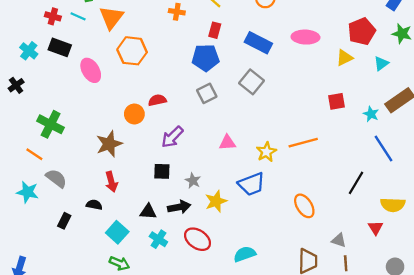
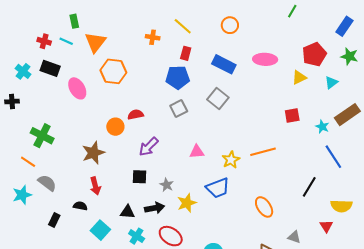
black cross: (16, 85) -> (12, 102), turned 32
cyan star: (28, 192) -> (22, 195), turned -30

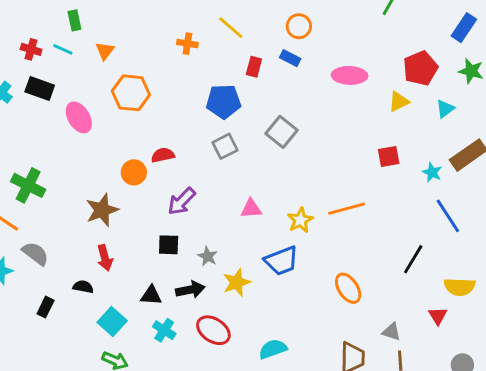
orange triangle: (95, 42) -> (105, 51), size x0.6
red rectangle: (186, 53) -> (254, 67), moved
blue rectangle: (224, 64) -> (290, 58), moved, size x0.6

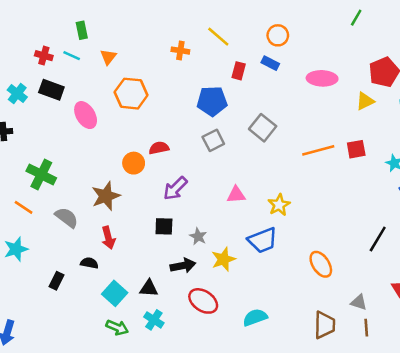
orange line: (347, 209) -> (318, 150), moved
gray semicircle: (35, 253) -> (67, 217), moved
black triangle: (151, 295) -> (149, 288), moved
cyan cross: (164, 330) -> (154, 320), moved

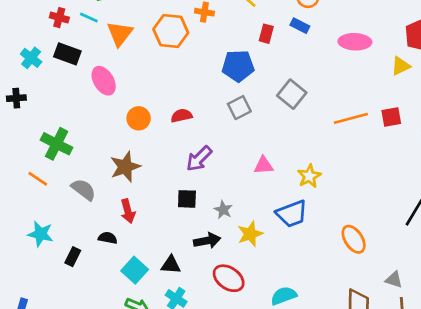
orange triangle: (108, 57) -> (120, 34), moved, size x1.5
orange hexagon: (131, 94) -> (171, 31), moved
orange circle: (134, 163) -> (139, 118), moved
cyan star: (16, 249) -> (40, 234), moved, turned 30

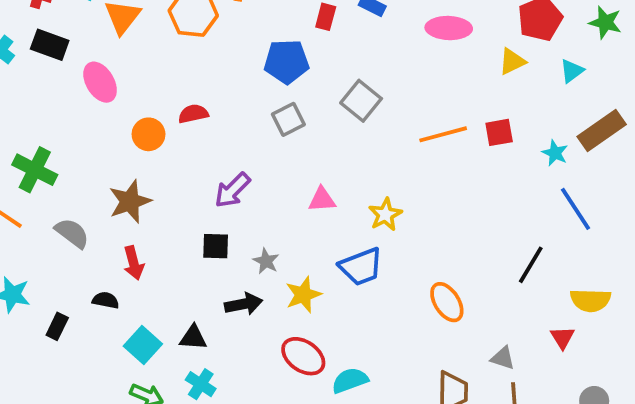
red semicircle: (182, 116) -> (193, 114), moved
red ellipse: (229, 278) -> (303, 356), moved

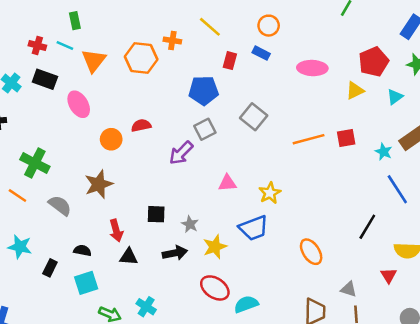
purple arrow: (232, 190) -> (181, 153), moved
red arrow: (134, 263) -> (116, 230), moved
black triangle: (193, 338) -> (129, 257), moved
cyan square: (143, 345) -> (86, 283), moved, turned 30

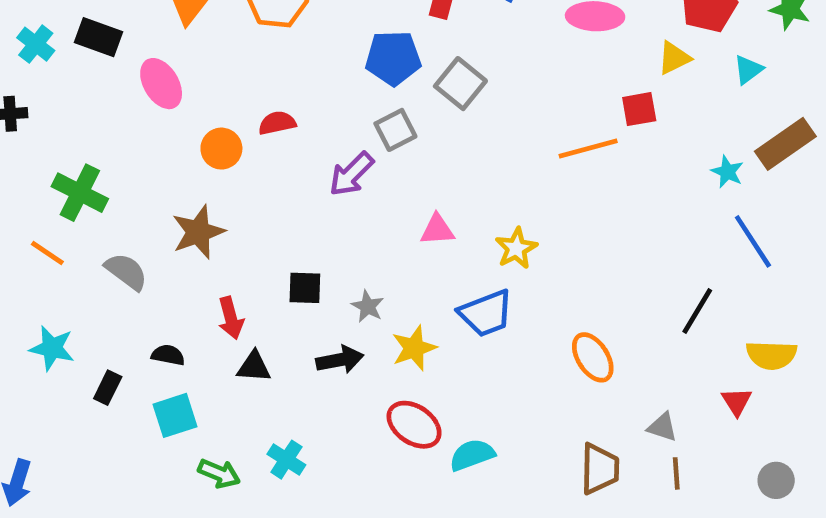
gray square: (254, 117) -> (460, 84), moved
red square: (346, 138) -> (639, 109), moved

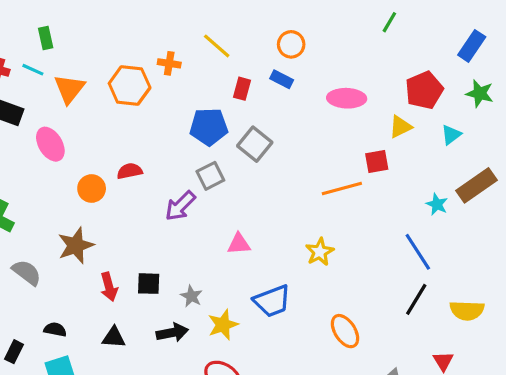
blue line: (753, 241) -> (418, 252), moved
yellow star: (516, 248) -> (320, 252), moved
red arrow: (231, 318) -> (109, 287), moved
yellow semicircle: (771, 355) -> (467, 310), moved

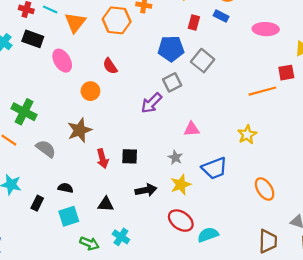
red semicircle: (130, 171) -> (110, 66), moved, turned -112
gray star: (191, 296) -> (175, 157), moved
black triangle: (114, 337) -> (106, 204), moved

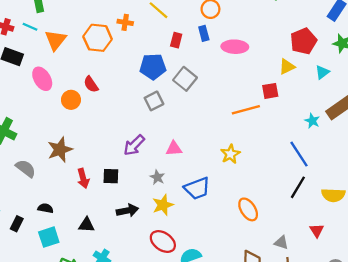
blue rectangle: (221, 16) -> (204, 33), turned 48
pink ellipse: (266, 29) -> (235, 47), moved
orange circle: (90, 91) -> (71, 100), moved
purple arrow: (151, 103) -> (134, 145), moved

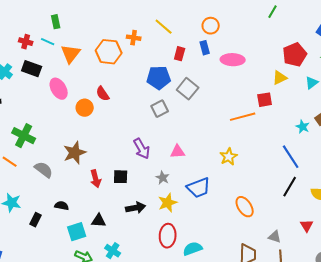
purple arrow: (134, 145) -> (142, 149), turned -75
cyan square: (49, 237) -> (77, 232), moved
red ellipse: (163, 242) -> (168, 236), turned 60

